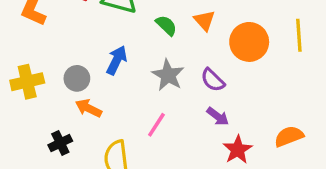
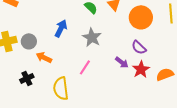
gray circle: (77, 78) -> (29, 41), moved
purple semicircle: (213, 80) -> (139, 47), moved
red star: (238, 150) -> (141, 69), moved

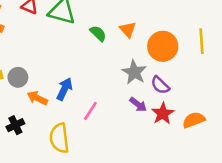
blue arrow: (61, 28) -> (64, 89), moved
gray star: (92, 37) -> (134, 72), moved

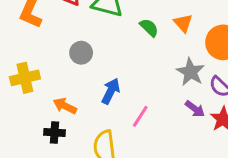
gray circle: (18, 77) -> (81, 53), moved
orange arrow: (37, 98) -> (65, 106), moved
black cross: (15, 125) -> (54, 133), turned 30

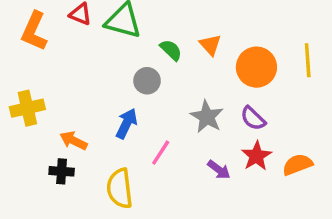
gray circle: (81, 53) -> (147, 81), moved
gray star: (190, 72) -> (207, 117), moved
purple arrow: (195, 109) -> (219, 170), moved

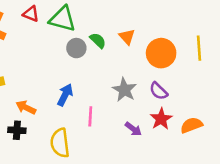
gray circle: (147, 81) -> (76, 48), moved
pink line: (161, 153) -> (90, 116), turned -30

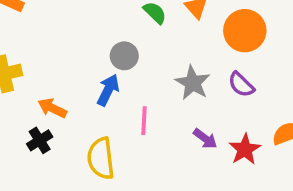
gray circle: (76, 48) -> (124, 56), moved
red star: (161, 119) -> (245, 149), moved
black cross: (17, 130) -> (40, 140), turned -36

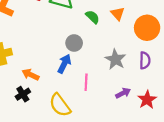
purple semicircle: (241, 85) -> (145, 60), turned -133
purple arrow: (205, 139) -> (123, 93), turned -64
yellow semicircle: (101, 158) -> (60, 105), turned -30

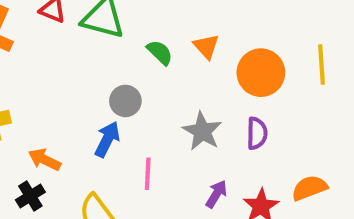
purple arrow: (123, 93) -> (216, 194), turned -32

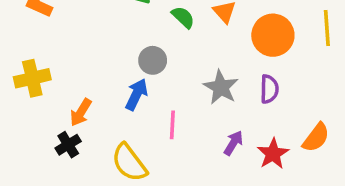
orange arrow: (45, 160) -> (81, 112), turned -84
orange semicircle: (309, 188) -> (316, 138), turned 148

